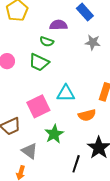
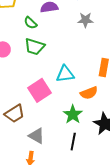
green semicircle: (47, 42) -> (30, 23), moved, turned 32
green star: (54, 134) -> (73, 114), moved
black line: (76, 164) -> (73, 142), moved

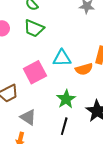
orange semicircle: (89, 93) -> (84, 69), moved

